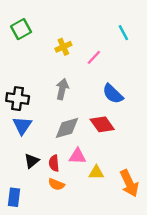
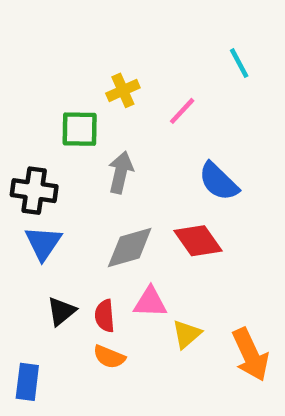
green square: (21, 29) -> (80, 129), moved, turned 30
yellow triangle: (96, 173) -> (187, 334), turned -42

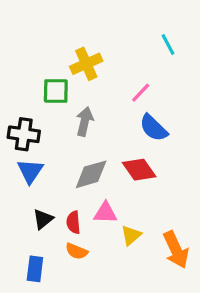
yellow cross: (123, 90) -> (86, 64), size x1.4
pink line: (182, 111) -> (141, 93), moved
blue rectangle: (27, 382) -> (35, 269), moved

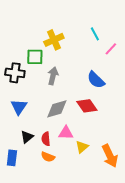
cyan line: (168, 45) -> (95, 34), moved
pink line: (141, 93) -> (111, 49), moved
black cross: (24, 134) -> (15, 73), moved
blue rectangle: (35, 269) -> (12, 158), moved

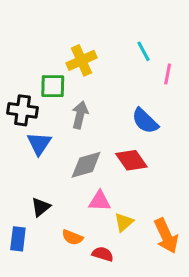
pink line: (111, 49) -> (168, 74), turned -32
blue triangle: (19, 107) -> (39, 144), moved
red semicircle: (46, 139) -> (103, 254), moved, turned 112

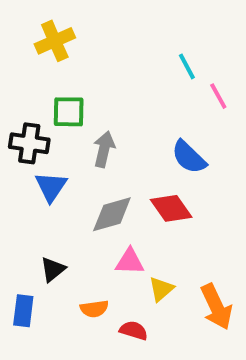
yellow cross: (81, 60) -> (55, 41), moved
pink line: (168, 74) -> (218, 96), turned -40
orange semicircle: (72, 237) -> (94, 309), turned -30

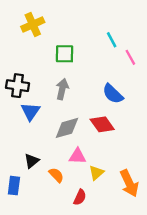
green square: (69, 112) -> (65, 54), moved
orange semicircle: (94, 309) -> (56, 175), moved, turned -126
red semicircle: (134, 330) -> (80, 197), turned 98

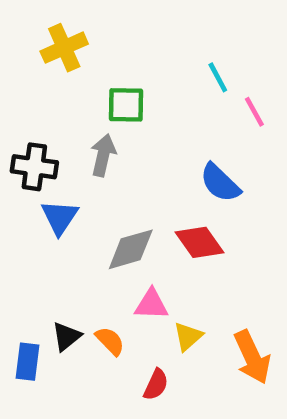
gray arrow: (62, 89) -> (103, 155), moved
black triangle: (32, 161) -> (66, 336), moved

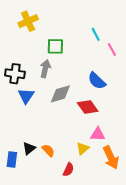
gray diamond: (131, 249) -> (60, 94), moved
pink triangle: (151, 304) -> (98, 134), moved

